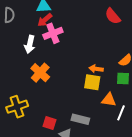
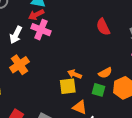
pink cross: (53, 33) -> (41, 30), turned 30
yellow square: (92, 82) -> (68, 86), turned -30

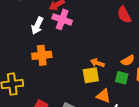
orange cross: (19, 65) -> (42, 55), turned 30

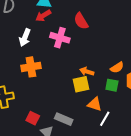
red semicircle: (124, 15) -> (81, 21), moved
pink cross: (62, 19) -> (60, 38), moved

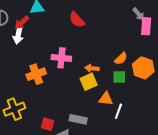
red arrow: (43, 16) -> (22, 23), moved
white arrow: (25, 37) -> (18, 35), moved
pink cross: (60, 38) -> (61, 58), moved

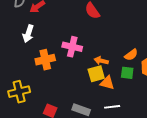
white arrow: (18, 35) -> (28, 34), moved
orange triangle: (106, 99) -> (107, 83), moved
white line: (118, 111) -> (112, 107), moved, turned 56

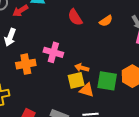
orange semicircle: (131, 55) -> (106, 21), moved
green square: (127, 73) -> (107, 81), size x1.5

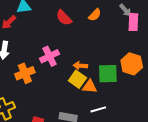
pink cross: (53, 52) -> (50, 56), turned -30
yellow square: (76, 80) -> (77, 79), turned -30

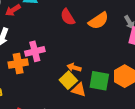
orange semicircle: (95, 15) -> (98, 21), size x1.5
pink cross: (50, 56) -> (35, 51), moved

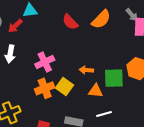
orange cross: (18, 64) -> (45, 88), moved
yellow square: (68, 80) -> (65, 86), moved

